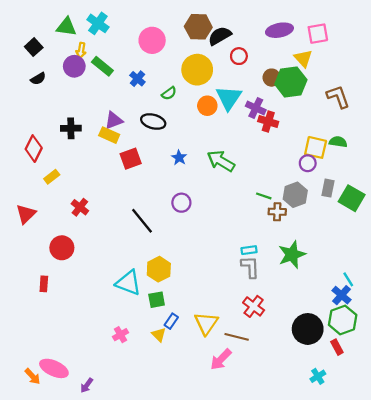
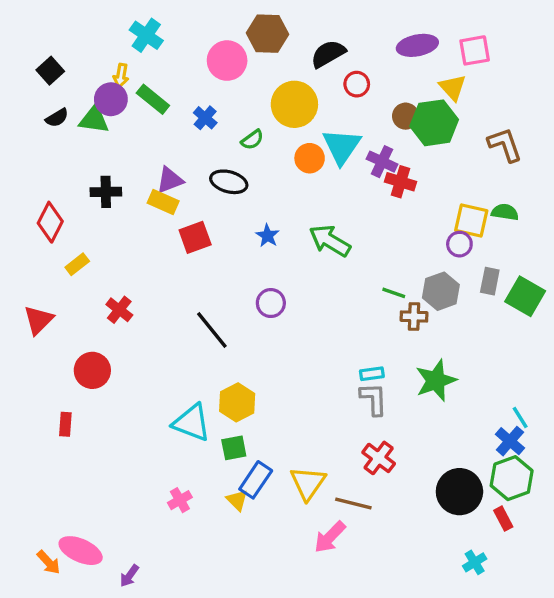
green triangle: (66, 27) -> (94, 119), moved
brown hexagon: (198, 27) -> (267, 34), moved
blue rectangle: (171, 321) -> (256, 480), size x1.5

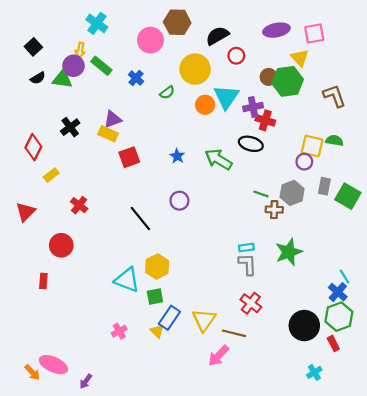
purple cross: (382, 162) -> (253, 107), turned -36
black ellipse: (229, 182) -> (251, 144), moved
black cross: (106, 192) -> (70, 127), turned -36

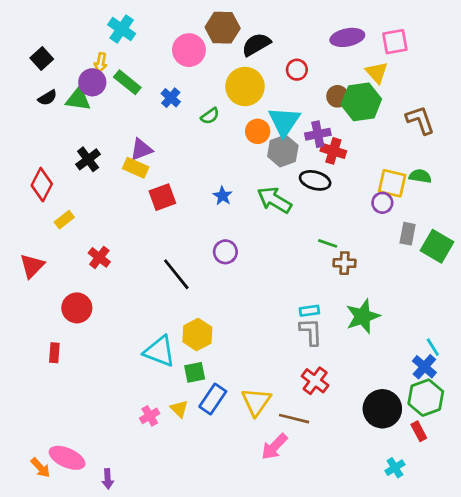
black semicircle: (217, 36) -> (256, 44), moved
gray hexagon: (292, 193) -> (283, 151), moved
yellow triangle: (157, 331) -> (179, 409), moved
purple arrow: (86, 381) -> (108, 479), turned -40

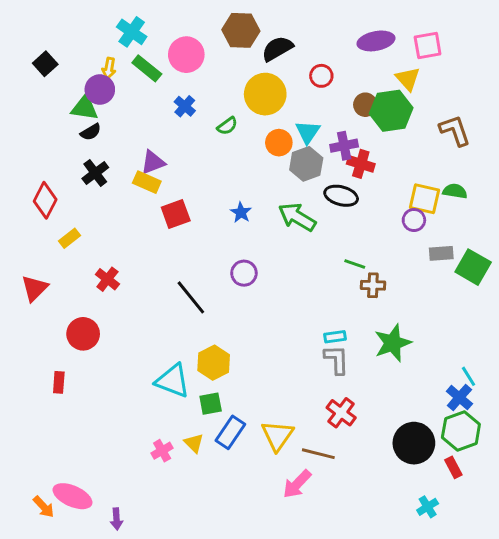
pink circle: (189, 50) -> (186, 55), moved
green rectangle: (127, 82) -> (147, 68), moved
black semicircle: (47, 98) -> (91, 132), moved
cyan triangle: (284, 122) -> (308, 132), size x0.7
gray rectangle: (408, 234) -> (441, 253), turned 75

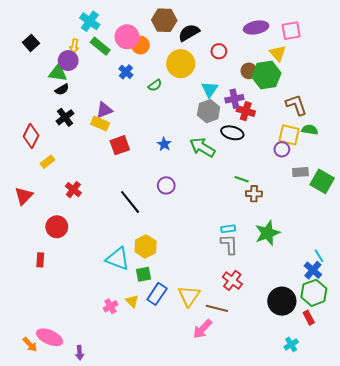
brown L-shape: (455, 130) -> (296, 105), moved
orange circle: (279, 143) -> (140, 45), moved

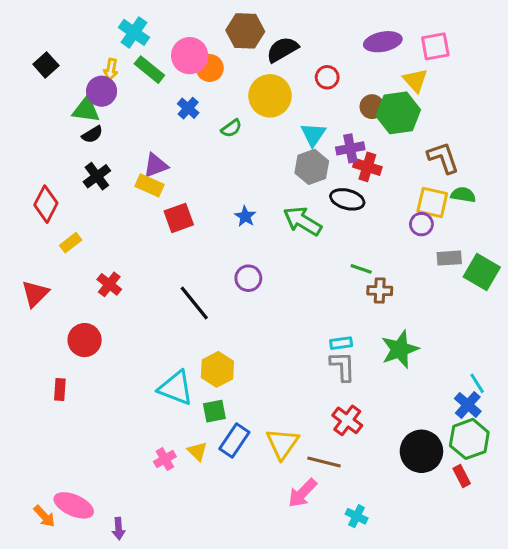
cyan cross: (291, 344) -> (357, 516), moved, turned -32

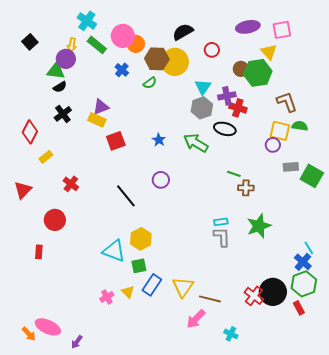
brown hexagon: (245, 31) -> (157, 59), moved
red cross: (347, 420) -> (254, 296), moved
purple arrow: (119, 529) -> (77, 342), turned 40

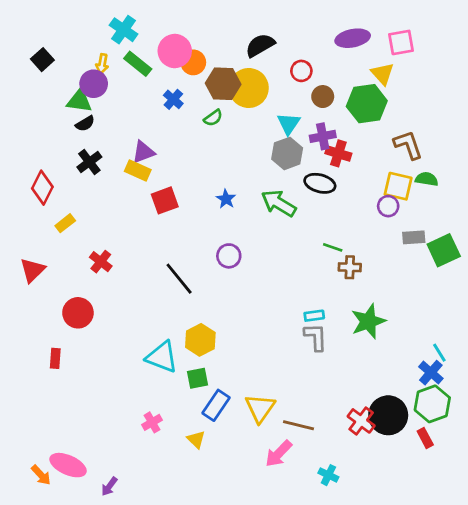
brown circle: (241, 69) -> (323, 97), moved
green square: (312, 176) -> (444, 250), turned 35
yellow triangle: (128, 292) -> (196, 439), moved

